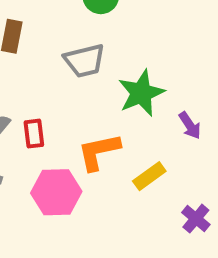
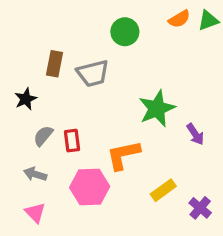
gray trapezoid: (85, 61) -> (93, 73), moved
yellow rectangle: (149, 176) -> (163, 190), moved

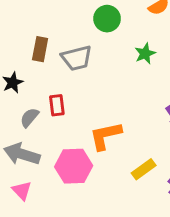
green star: (157, 109) -> (145, 54), moved, size x0.6
red rectangle: (72, 141) -> (57, 105), moved
gray arrow: (35, 174) -> (22, 154), size x1.6

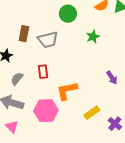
red rectangle: (57, 105) -> (43, 72), moved

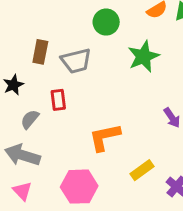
green star: (93, 37) -> (143, 56), size x1.5
red rectangle: (43, 72) -> (58, 100), moved
pink hexagon: (46, 111) -> (79, 187), moved

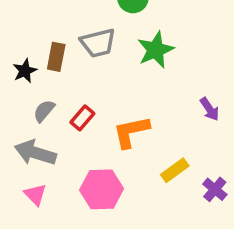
brown rectangle: (40, 52) -> (56, 57), moved
green star: (143, 56) -> (156, 50), moved
red rectangle: (58, 100) -> (82, 118), moved, turned 48

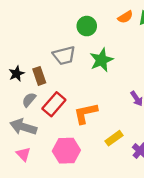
brown rectangle: (56, 57) -> (39, 76), moved, turned -30
red rectangle: (82, 118) -> (54, 104), size x1.5

